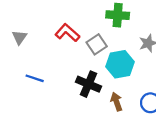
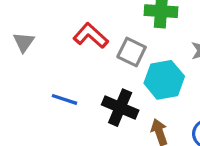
gray square: (97, 44) -> (132, 52), turned -30
blue line: (35, 78) -> (65, 99), moved

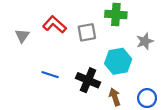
red L-shape: (91, 36) -> (55, 25), moved
gray square: (132, 52) -> (87, 32), moved, turned -36

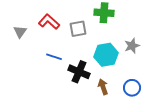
gray star: (145, 41) -> (132, 46), moved
blue line: (50, 75) -> (54, 57), moved

